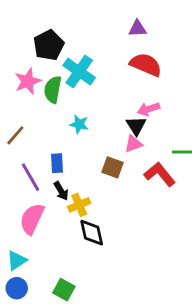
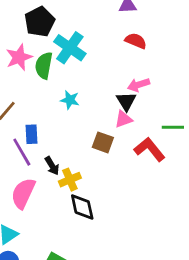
red semicircle: (146, 65) -> (136, 41), size x0.7
blue rectangle: (57, 163) -> (31, 134), moved

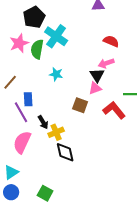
red semicircle: (136, 41) -> (111, 41), moved

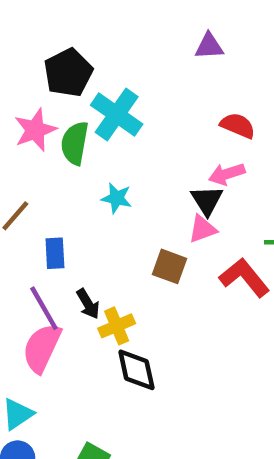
purple line: (21, 112) -> (44, 308), moved

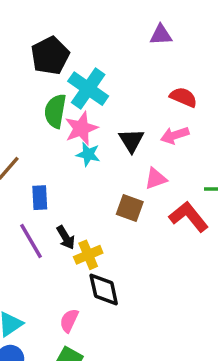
pink star: (35, 130) -> (81, 128), moved
black triangle: (207, 200) -> (131, 140), moved
pink semicircle: (42, 348) -> (69, 321), moved, size x0.6

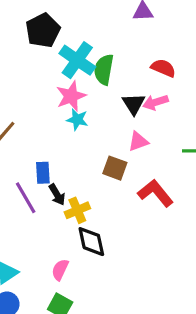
green semicircle: (55, 111) -> (104, 70), moved
black triangle: (131, 140) -> (134, 104), moved
blue rectangle: (40, 198) -> (43, 173), moved
red L-shape: (189, 217) -> (155, 193), moved

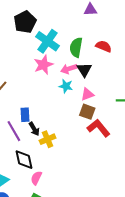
green semicircle: (104, 70) -> (76, 47), moved
pink arrow: (155, 102) -> (69, 69), moved
cyan star: (77, 120) -> (66, 86), moved
brown square: (115, 168) -> (87, 112), moved
black diamond: (91, 242) -> (24, 160), moved

